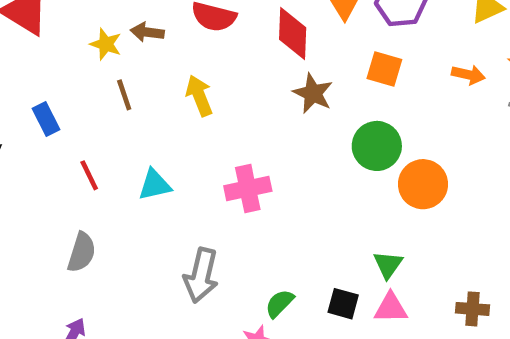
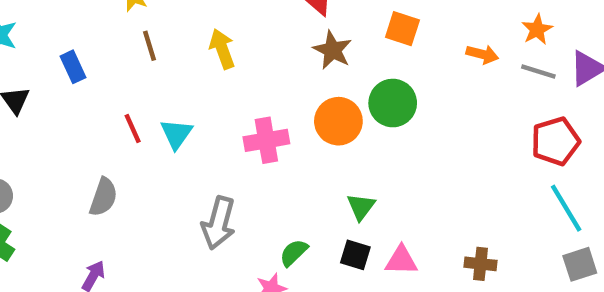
orange arrow: (468, 75) -> (482, 54), moved
red line: (89, 175) -> (133, 129), moved
orange circle: (423, 184) -> (338, 121), moved
cyan triangle: (155, 185) -> (176, 134), turned -44
green triangle: (388, 265) -> (361, 207), moved

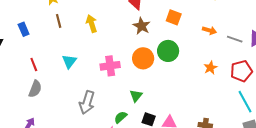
orange star: (537, 29) -> (210, 68), moved
red line: (133, 129) -> (34, 65), moved
green triangle: (361, 207) -> (136, 96), moved

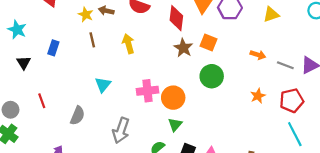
orange square: (174, 17) -> (209, 42), moved
blue rectangle: (24, 29) -> (53, 48), turned 40
orange circle: (143, 58) -> (173, 98), moved
red line: (34, 65) -> (42, 101), moved
gray semicircle: (35, 89) -> (77, 116), moved

